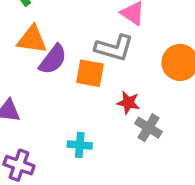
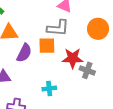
purple semicircle: (53, 59) -> (24, 53), moved
red star: (128, 103) -> (73, 58), size x1.5

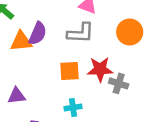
orange square: (47, 46) -> (70, 71), moved
purple semicircle: (24, 53) -> (38, 33), moved

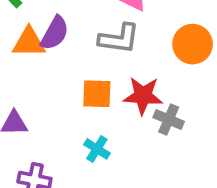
cyan cross: (73, 108) -> (97, 149), turned 35

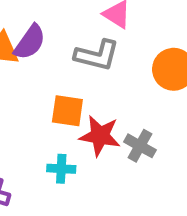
red star: (143, 96) -> (100, 136), moved
cyan cross: (97, 149) -> (61, 169), turned -35

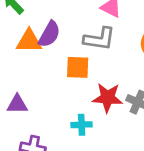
orange square: (67, 111) -> (78, 67), moved

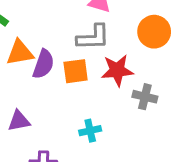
purple semicircle: (49, 34) -> (43, 64), moved
red star: (108, 98) -> (117, 70), moved

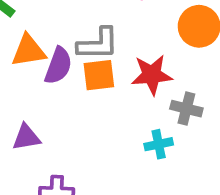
gray L-shape: (93, 37) -> (98, 44), moved
cyan cross: (90, 131) -> (159, 144), moved

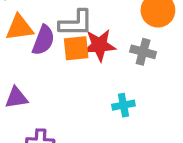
red star: (152, 75) -> (99, 45), moved
gray cross: (186, 109) -> (143, 52), moved

